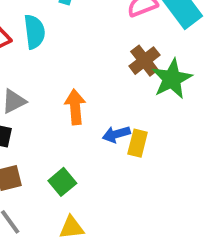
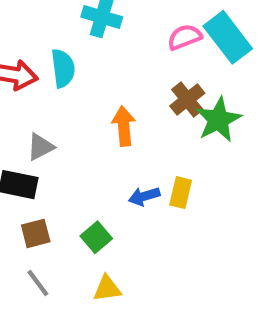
orange arrow: (75, 107) -> (124, 126), moved
blue arrow: (116, 134) -> (144, 196), moved

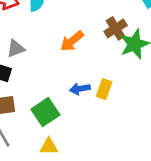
orange arrow: (124, 126) -> (72, 41), turned -130
green square: (96, 237) -> (45, 112), size x1.4

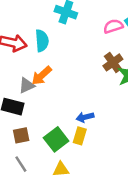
orange arrow: (72, 41) -> (42, 76), moved
yellow rectangle: (104, 89) -> (80, 136), moved

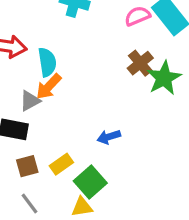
cyan semicircle: (42, 41) -> (47, 62), moved
yellow rectangle: (80, 136) -> (61, 164), moved, turned 42
green square: (56, 139) -> (90, 182), moved

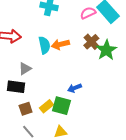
cyan semicircle: (47, 62) -> (44, 45), moved
orange arrow: (49, 87) -> (60, 44), moved, turned 36
green square: (90, 182) -> (61, 106), moved, turned -30

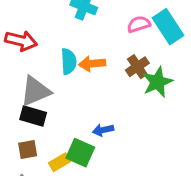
gray triangle: (25, 69) -> (35, 91), size x1.6
black rectangle: (16, 87) -> (33, 116), moved
yellow rectangle: (46, 106) -> (59, 162), moved

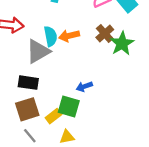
gray triangle: (35, 91) -> (38, 51), moved
brown square: (28, 149) -> (27, 109), size x1.5

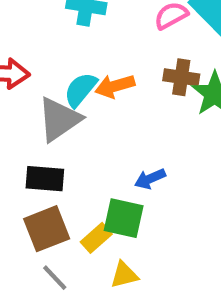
brown cross: (105, 34) -> (181, 77), turned -36
cyan semicircle: (51, 36) -> (80, 90), turned -126

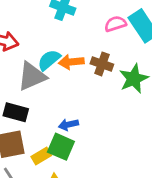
brown cross: (181, 77) -> (102, 64), moved
blue arrow: (150, 179) -> (68, 125), moved

